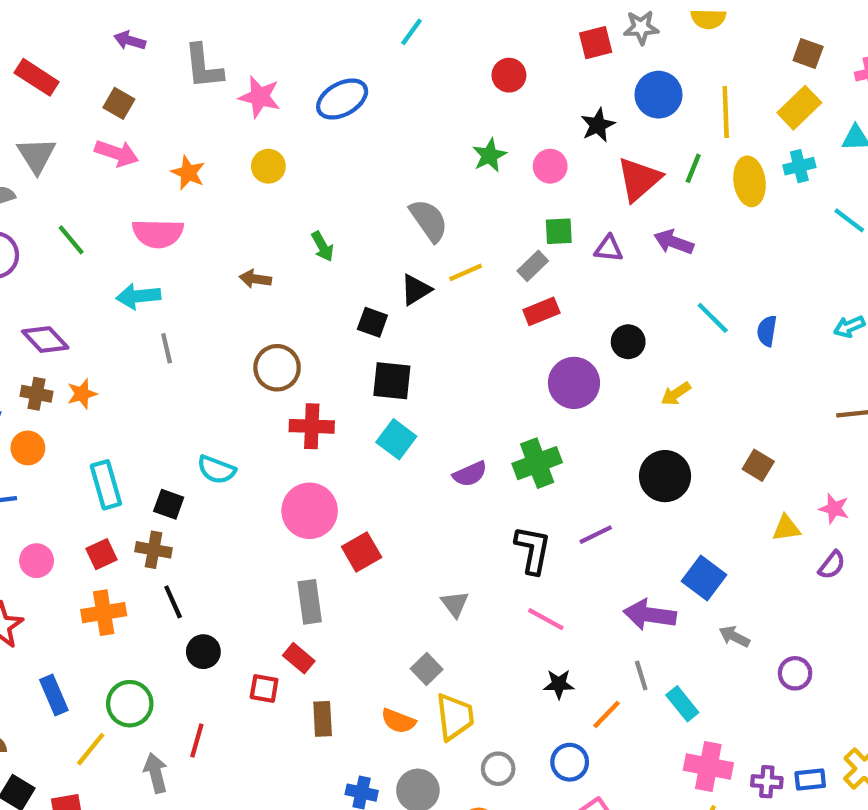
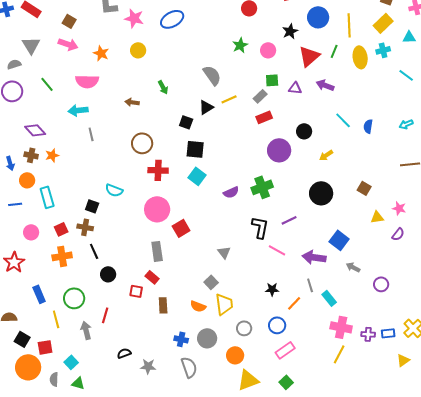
cyan rectangle: (106, 485) -> (47, 197), moved
pink line: (546, 619) -> (277, 250), moved
yellow line: (91, 749) -> (56, 319), turned -54

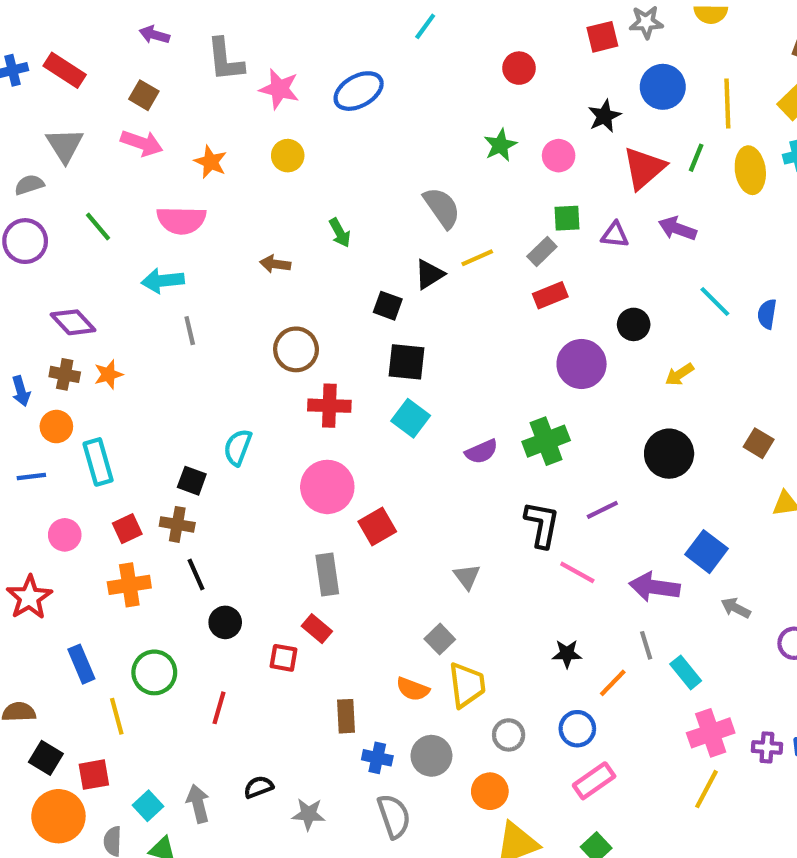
cyan semicircle: (114, 190) -> (238, 447), turned 90
brown rectangle: (163, 305) -> (346, 716), moved
pink cross: (341, 327) -> (711, 733), turned -30
gray arrow: (86, 330) -> (198, 804), moved

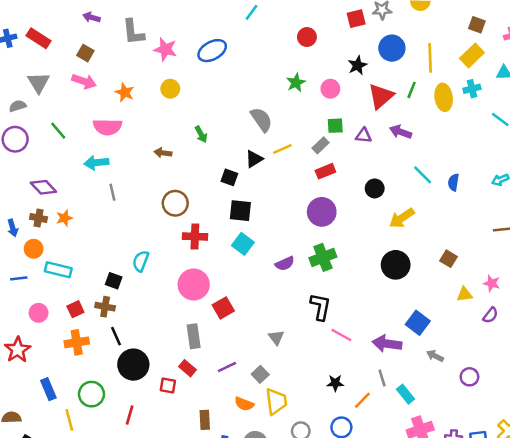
purple circle: (582, 364) -> (322, 212), moved
yellow arrow: (679, 374) -> (402, 218), size x1.5
cyan rectangle: (98, 462) -> (58, 270), turned -60
purple line: (602, 510) -> (227, 367), moved
black circle: (225, 622) -> (133, 365), size x1.6

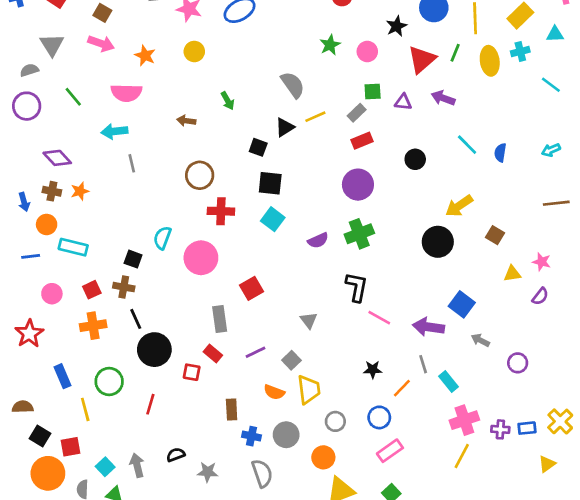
yellow arrow: (402, 218) -> (459, 206), moved
pink circle: (194, 285) -> (201, 258), moved

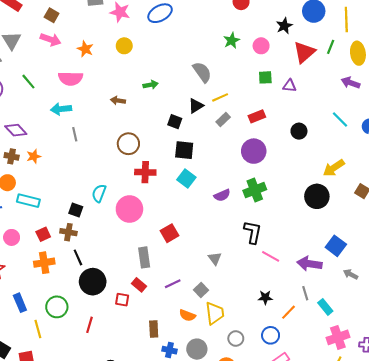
purple arrow: (443, 98) -> (351, 83), moved
green arrow: (228, 101) -> (151, 85), turned -72
gray rectangle: (357, 113) -> (223, 120), moved

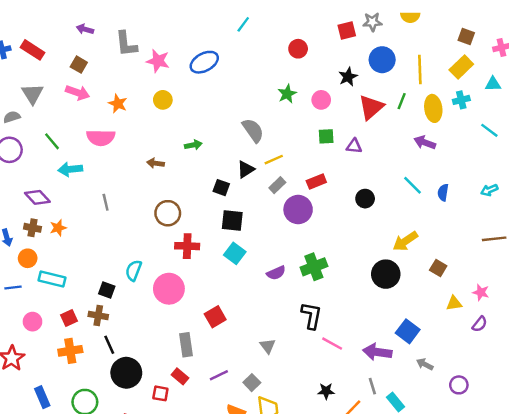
cyan arrow: (61, 109) -> (70, 169), moved
purple circle: (254, 151) -> (298, 210), moved

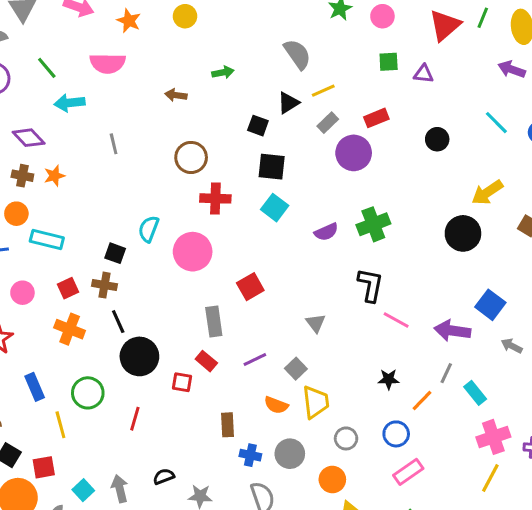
orange cross: (70, 351) -> (70, 329), turned 30
gray line: (372, 386) -> (446, 373), turned 42

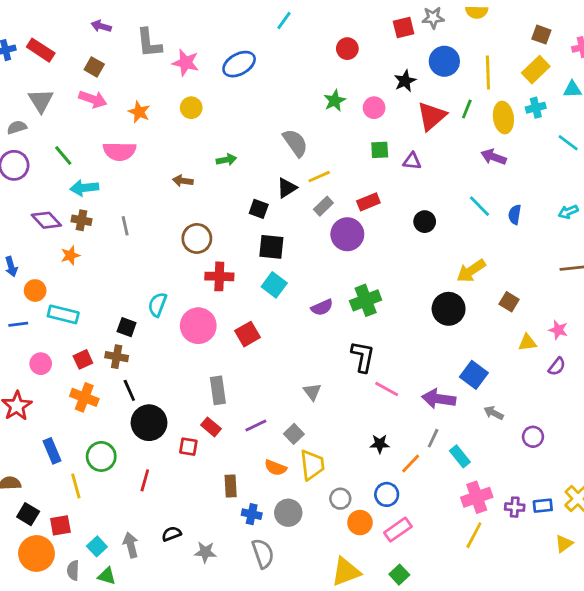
brown cross: (22, 176) -> (82, 220), moved
red square: (250, 287) -> (247, 334), moved
orange circle: (332, 479) -> (360, 523), moved

